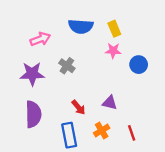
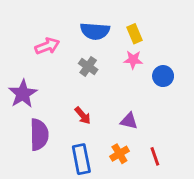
gray cross: (67, 66) -> (88, 66), moved
purple star: (32, 74) -> (23, 94), moved, turned -30
red arrow: (78, 107) -> (83, 116), moved

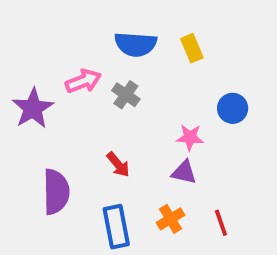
pink arrow: (47, 46) -> (83, 81), moved
pink star: (133, 60) -> (190, 137), moved
purple star: (23, 94) -> (33, 108), moved

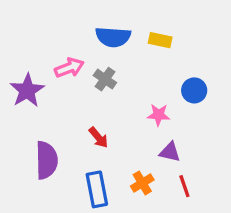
yellow rectangle: (192, 48) -> (160, 40), turned -55
purple triangle: (184, 172) -> (170, 152), moved

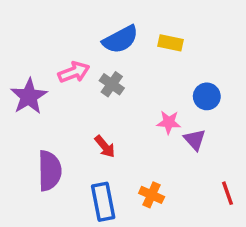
blue semicircle: (113, 37) -> (120, 39), turned -32
purple triangle: (170, 152) -> (195, 140), moved, turned 35
orange cross: (142, 183) -> (152, 195), turned -35
red line: (184, 186) -> (228, 193), moved

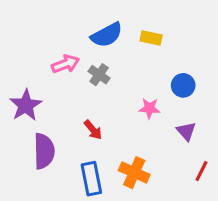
purple star: (29, 96) -> (26, 105), moved
purple triangle: (195, 140) -> (186, 131), moved
red line: (228, 193) -> (201, 171), turned 45
orange cross: (152, 195) -> (134, 173), size x1.4

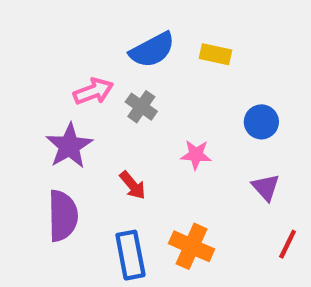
purple star: (26, 105) -> (69, 146), moved
pink star: (150, 108) -> (196, 155), moved

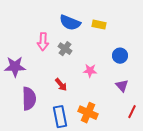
blue semicircle: (152, 50) -> (70, 23), turned 50
pink arrow: (93, 91) -> (43, 42), turned 114
purple star: (69, 146) -> (15, 67), moved, turned 30

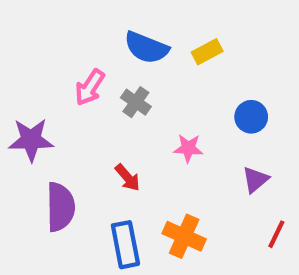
yellow rectangle: (99, 25) -> (207, 52), turned -40
pink arrow: (43, 42) -> (90, 87), turned 30
purple triangle: (122, 86) -> (255, 180), turned 32

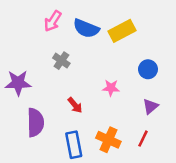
yellow rectangle: (207, 52) -> (122, 31), size x1.5
pink arrow: (90, 87) -> (53, 21), moved
gray cross: (136, 102) -> (61, 61), moved
red line: (276, 234) -> (143, 139), moved

